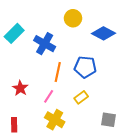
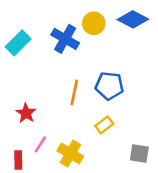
blue diamond: (103, 33) -> (133, 19), moved
blue cross: (45, 44) -> (65, 39), moved
pink line: (49, 96) -> (40, 144), moved

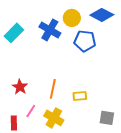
blue pentagon: (109, 86) -> (85, 41), moved
orange line: (74, 92) -> (53, 89), moved
yellow rectangle: (104, 125) -> (80, 96), turned 32

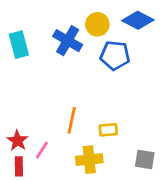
cyan rectangle: (14, 33) -> (19, 45), turned -60
red star: (20, 87) -> (18, 141), moved
yellow cross: (54, 118) -> (89, 160), moved, turned -36

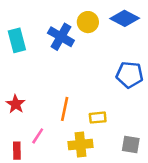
blue pentagon: (115, 55) -> (130, 75), moved
red star: (18, 141) -> (16, 104), moved

